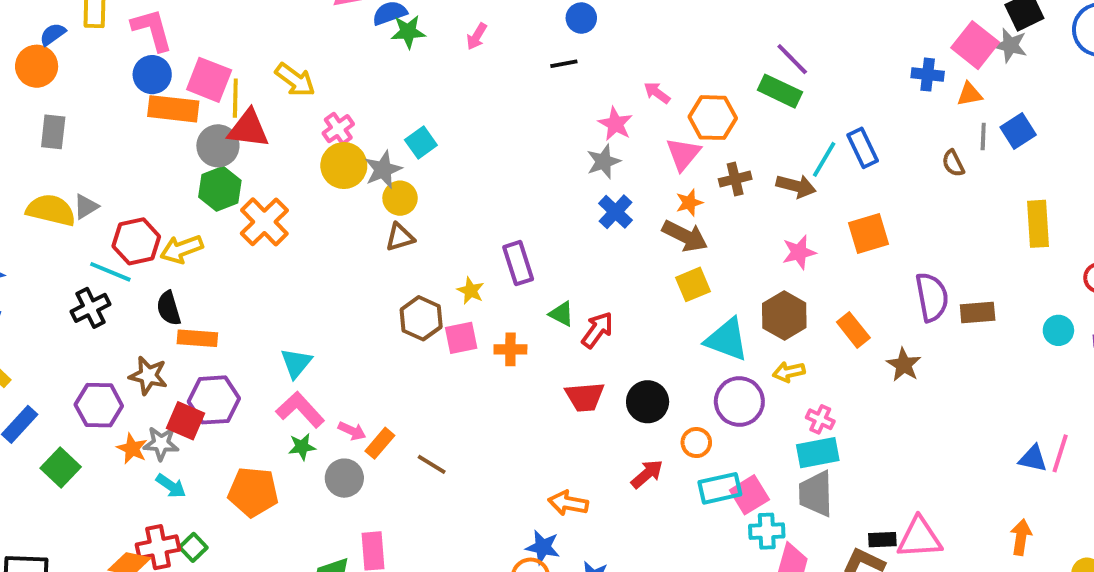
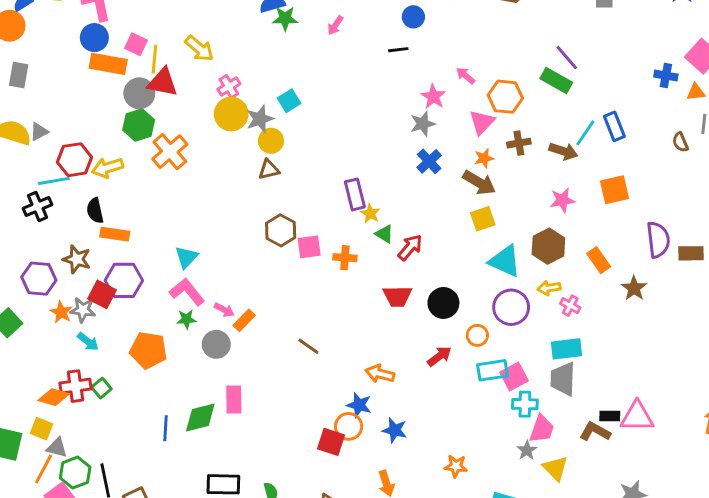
pink square: (209, 80) -> (136, 44), size x0.7
cyan line: (110, 272) -> (54, 181), turned -36
yellow star: (471, 291) -> (370, 213), moved
pink cross: (820, 419) -> (570, 306), moved
brown line: (432, 464) -> (308, 346), moved

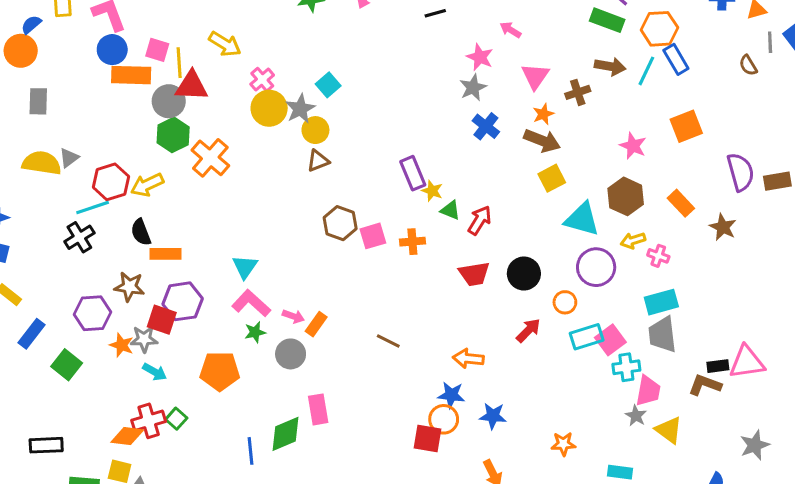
orange hexagon: (505, 97) -> (659, 29), moved
brown arrow: (563, 151) -> (610, 66), moved
pink star: (562, 200) -> (633, 146), turned -30

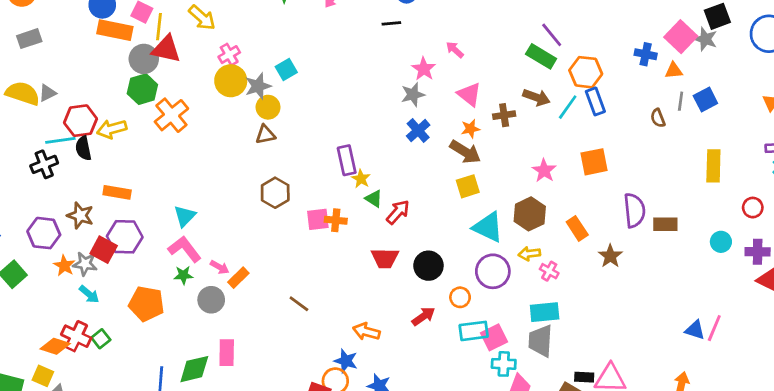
pink triangle: (535, 76) -> (469, 94), turned -36
gray rectangle: (38, 101) -> (29, 39), turned 60
black semicircle: (141, 232) -> (83, 148), moved
pink square: (373, 236) -> (318, 219), moved
red cross: (149, 421) -> (76, 336), turned 32

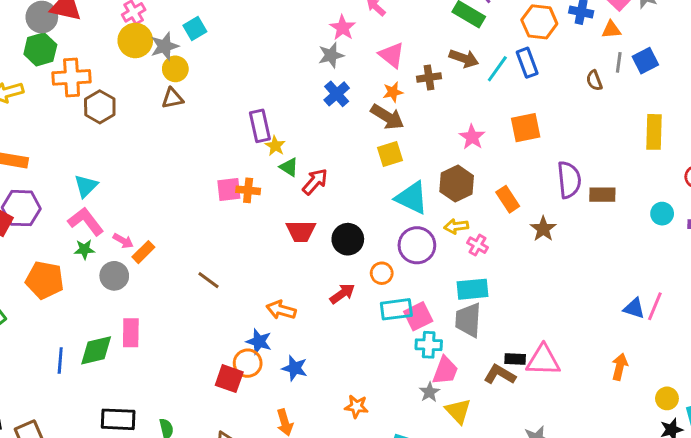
orange hexagon: (586, 72) -> (539, 22), moved
orange cross: (171, 115) -> (72, 77), turned 36
brown hexagon: (275, 193) -> (100, 107), moved

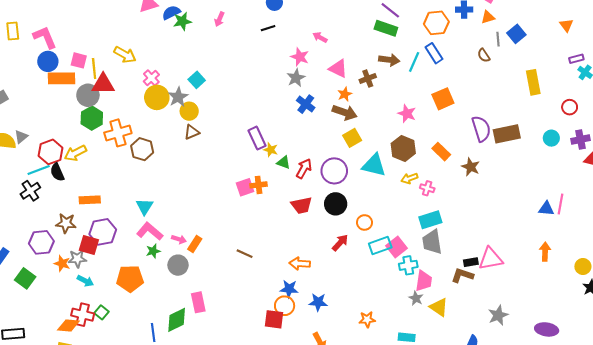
brown rectangle: (602, 195) -> (507, 134), size x1.4
purple circle: (417, 245) -> (334, 171), moved

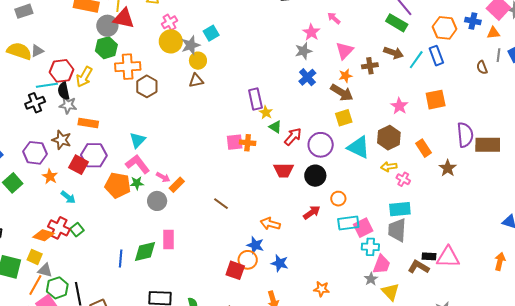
pink triangle: (338, 69) -> (345, 51), turned 36
yellow arrow: (75, 153) -> (84, 77), turned -45
gray star: (77, 259) -> (68, 105), moved
orange pentagon: (130, 279) -> (118, 185), moved

